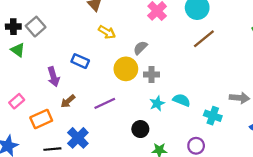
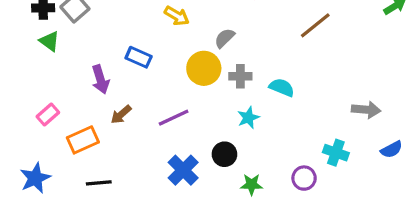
cyan semicircle: (182, 100) -> (282, 87), moved
cyan cross: (213, 116) -> (336, 153), moved
blue cross: (78, 138) -> (183, 170), moved

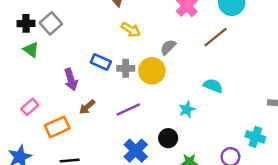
brown line: (315, 25) -> (215, 37), moved
gray cross: (240, 76) -> (126, 68), moved

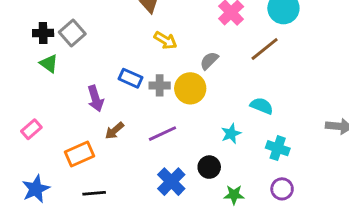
pink rectangle: (30, 107) -> (31, 129), moved
cyan cross: (255, 137) -> (278, 148), moved

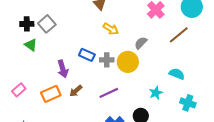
orange rectangle: (79, 154) -> (51, 94), moved

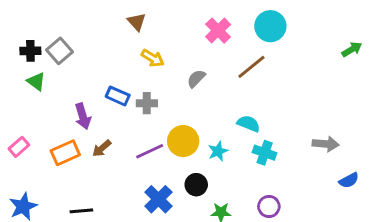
yellow circle: (128, 62) -> (183, 141), moved
cyan cross: (188, 103) -> (265, 153), moved

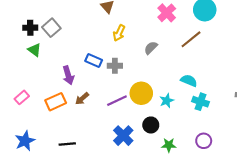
yellow arrow: (153, 58) -> (119, 33), turned 84

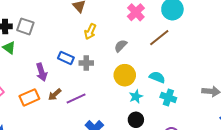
gray square: (51, 28) -> (25, 26), turned -30
yellow circle: (141, 93) -> (125, 75), moved
purple line: (117, 101) -> (76, 98), moved
black circle: (151, 125) -> (136, 120), moved

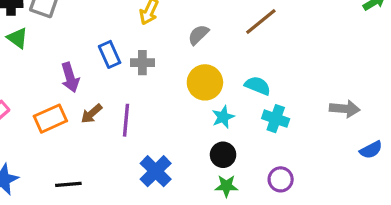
blue rectangle: (66, 58) -> (110, 54), turned 42
purple line: (76, 98) -> (126, 120), turned -60

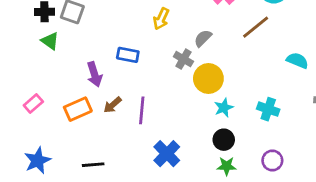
blue rectangle: (110, 54) -> (128, 55), turned -55
gray cross: (142, 63) -> (183, 59), moved, turned 30
cyan semicircle: (258, 86) -> (297, 60), moved

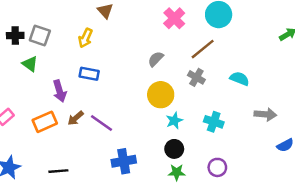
yellow arrow: (161, 19) -> (85, 38), moved
green triangle: (50, 41) -> (30, 64), moved
gray cross: (183, 59) -> (196, 77), moved
purple line: (142, 110) -> (101, 123), turned -60
blue cross: (167, 154) -> (124, 161), turned 35

